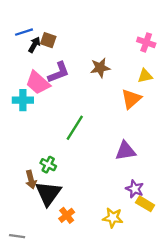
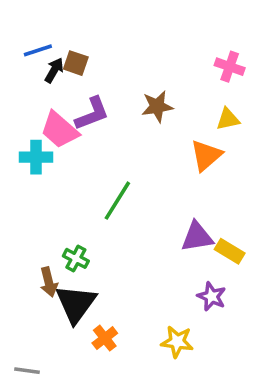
yellow rectangle: (145, 204) -> (230, 251), moved

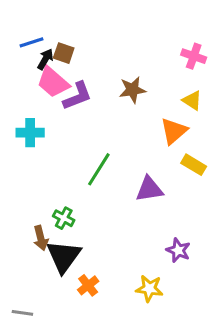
yellow triangle: (228, 119) -> (192, 100), turned 45
pink trapezoid: (60, 130) -> (53, 82), moved
purple triangle: (197, 237) -> (149, 189), moved
yellow rectangle: (230, 251) -> (194, 165), moved

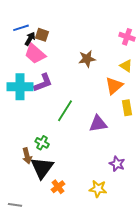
purple L-shape: (77, 96) -> (43, 83), moved
cyan cross: (30, 133) -> (20, 87), size x1.4
yellow rectangle: (194, 165) -> (127, 108), turned 49

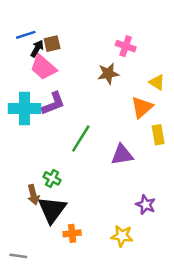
brown square: (42, 35) -> (52, 44), turned -32
pink cross: (127, 37) -> (126, 46), moved
orange cross: (58, 187) -> (72, 233), turned 32

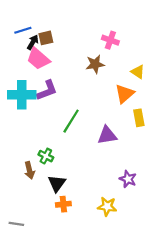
black triangle: (52, 210) -> (57, 183), moved, size x0.7

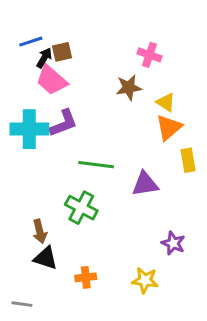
yellow triangle: (138, 72) -> (166, 102), moved
green line: (71, 121) -> (96, 165), turned 65
green cross: (46, 156) -> (81, 208), moved, size x1.5
black triangle: (57, 183) -> (46, 258), moved, turned -48

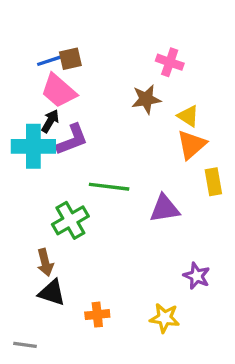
blue line: (31, 42) -> (50, 60), moved
black arrow: (44, 58) -> (50, 121), moved
green cross: (81, 208) -> (70, 220), moved, turned 32

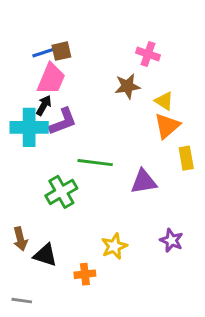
pink trapezoid: (59, 91) -> (51, 79), turned -108
brown arrow: (45, 262) -> (20, 239), moved
yellow star: (165, 318) -> (114, 246), moved, turned -30

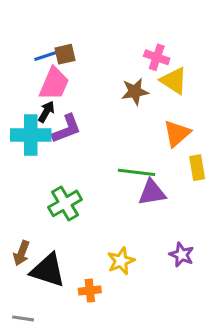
yellow triangle: (164, 101) -> (174, 81), moved, size x1.4
green line: (95, 163) -> (136, 172), moved
brown arrow: (20, 239) -> (21, 253), turned 35
black triangle: (45, 255) -> (48, 270), size x1.4

